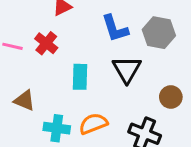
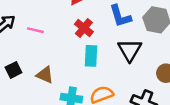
red cross: (46, 43) -> (84, 28), moved

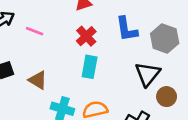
black triangle: (130, 50) -> (148, 74), moved

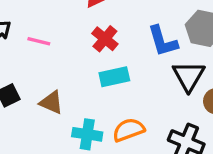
blue L-shape: (127, 29) -> (163, 41), moved
cyan rectangle: (90, 67) -> (114, 77), turned 75

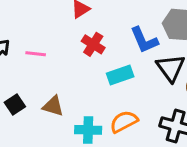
cyan rectangle: (114, 77) -> (120, 75), moved

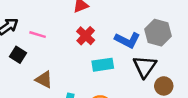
blue L-shape: (144, 40) -> (127, 40), turned -50
black square: (15, 104) -> (18, 55), moved, turned -35

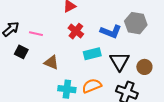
black triangle: (145, 67) -> (119, 61), moved
brown triangle: (44, 80) -> (51, 62), moved

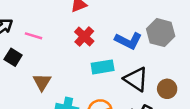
black triangle: (119, 61) -> (136, 79), turned -30
brown triangle: (51, 62) -> (42, 82), moved, turned 35

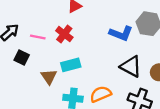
red cross: (84, 37) -> (64, 34), moved
cyan rectangle: (103, 67) -> (71, 65), moved

